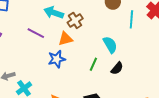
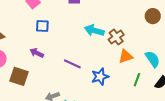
purple line: (36, 33) -> (72, 64), moved
orange triangle: (65, 39) -> (126, 56), moved

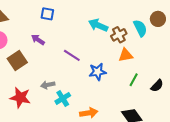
cyan semicircle: (153, 59) -> (140, 28), moved
brown square: (19, 76) -> (17, 61), turned 30

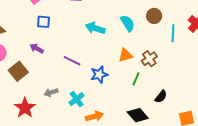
cyan semicircle: (140, 28) -> (128, 23), moved
brown cross: (119, 35) -> (149, 59), moved
black semicircle: (157, 86) -> (161, 97), moved
red star: (20, 97) -> (25, 108), turned 30
cyan cross: (63, 98) -> (77, 99), moved

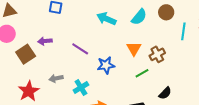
cyan semicircle: (128, 23) -> (139, 17), turned 66
purple arrow: (37, 48) -> (45, 41), moved, turned -40
orange triangle: (126, 55) -> (134, 49), turned -49
green line: (136, 79) -> (142, 73), turned 32

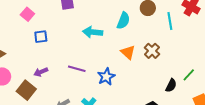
green line: (142, 73) -> (189, 75), moved

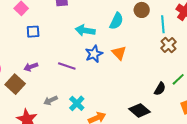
brown cross: (152, 51) -> (169, 45), moved
blue star: (106, 77) -> (94, 54), moved

